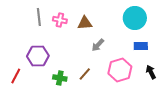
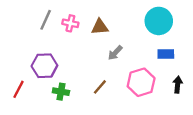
gray line: (39, 17) -> (46, 20), turned 30
black arrow: (151, 72) -> (178, 85), turned 32
green cross: (60, 78) -> (61, 92), moved

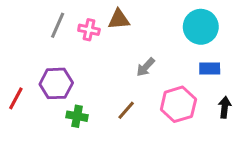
brown triangle: (100, 27) -> (119, 19), moved
red line: (19, 89) -> (16, 98), moved

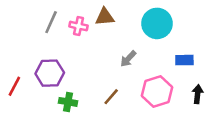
cyan circle: (201, 27) -> (157, 23), moved

